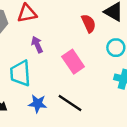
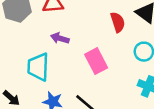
purple arrow: (37, 45) -> (60, 38), turned -56

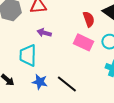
pink rectangle: (96, 61) -> (84, 42), moved, turned -36

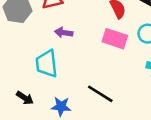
blue star: (40, 82) -> (61, 106), moved

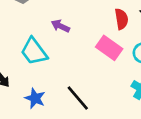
cyan trapezoid: (47, 64) -> (34, 51), turned -48

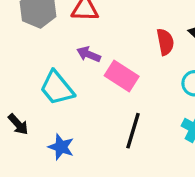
pink rectangle: (109, 48) -> (122, 76), moved
black line: (78, 98) -> (133, 131), moved, turned 60

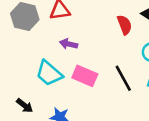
pink rectangle: (122, 76) -> (85, 76), moved
black line: (133, 131) -> (123, 78), moved, turned -36

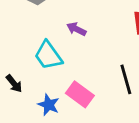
pink rectangle: (85, 76) -> (80, 94), moved

